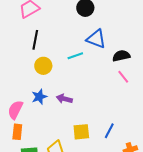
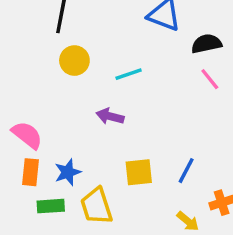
cyan line: (75, 56) -> (129, 74), moved
blue star: (39, 97) -> (68, 172), moved
pink semicircle: (15, 110) -> (27, 135), turned 102

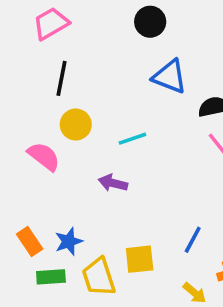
pink semicircle: (27, 135) -> (44, 156), moved
orange rectangle: (30, 172) -> (30, 241), turned -40
yellow square: (139, 172) -> (140, 259), moved

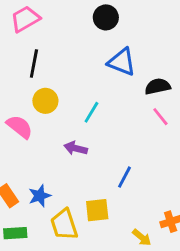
cyan line: (132, 139) -> (91, 112), turned -40
blue line: (193, 240) -> (125, 177), moved
green rectangle: (51, 277) -> (15, 233), moved

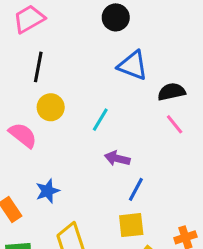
purple arrow: (76, 148) -> (117, 158), moved
blue star: (40, 196) -> (48, 191), moved
yellow square: (97, 210) -> (131, 225), moved

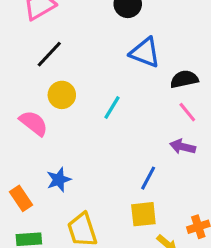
black line: (38, 67) -> (49, 54), turned 32
purple arrow: (117, 158) -> (183, 147), moved

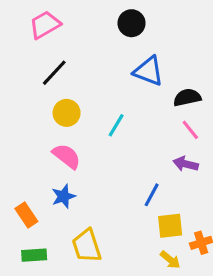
pink semicircle: (34, 123) -> (67, 156), moved
yellow square: (143, 214) -> (170, 226), moved

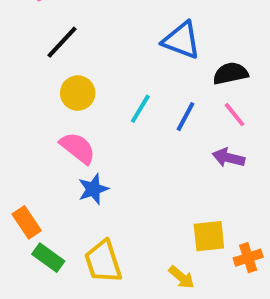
blue line: (152, 195) -> (185, 117), moved
blue star: (63, 196) -> (93, 189), moved
green rectangle: (34, 255) -> (48, 258), moved, turned 40
yellow arrow: (170, 260) -> (182, 277), moved

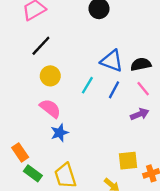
blue triangle: (182, 40) -> (112, 61), moved
purple arrow: (229, 158) -> (140, 114), turned 144

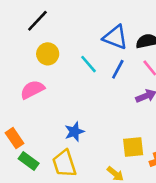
cyan line: (87, 85) -> (88, 64), turned -72
pink semicircle: (50, 108) -> (32, 90), moved, turned -65
blue star: (60, 133) -> (74, 132), moved

